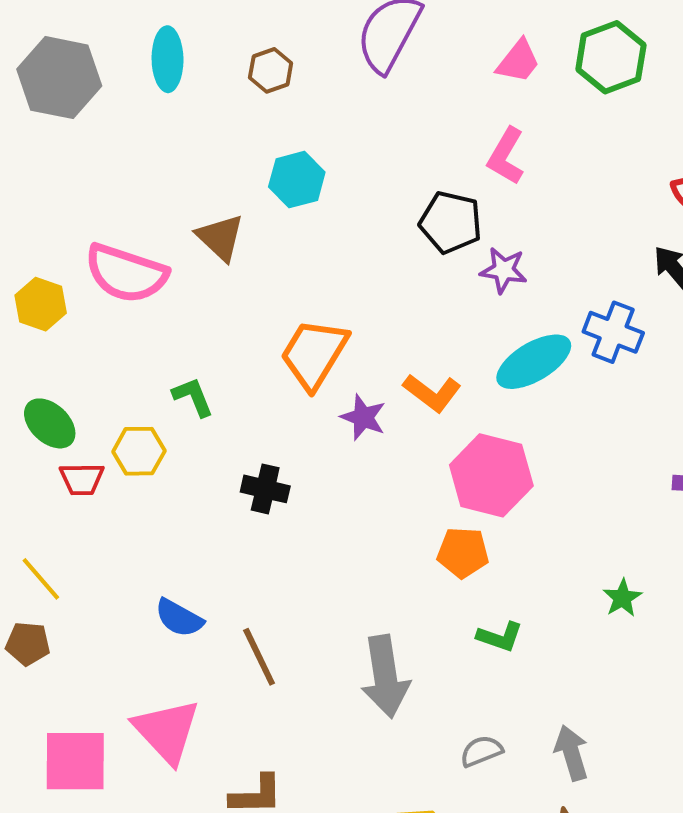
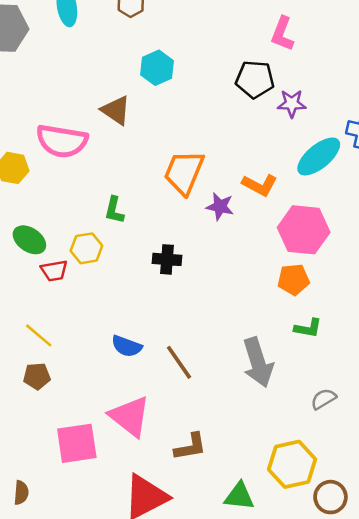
green L-shape: (193, 397) -> (114, 210), turned -136
green L-shape: (500, 637) -> (308, 328), moved

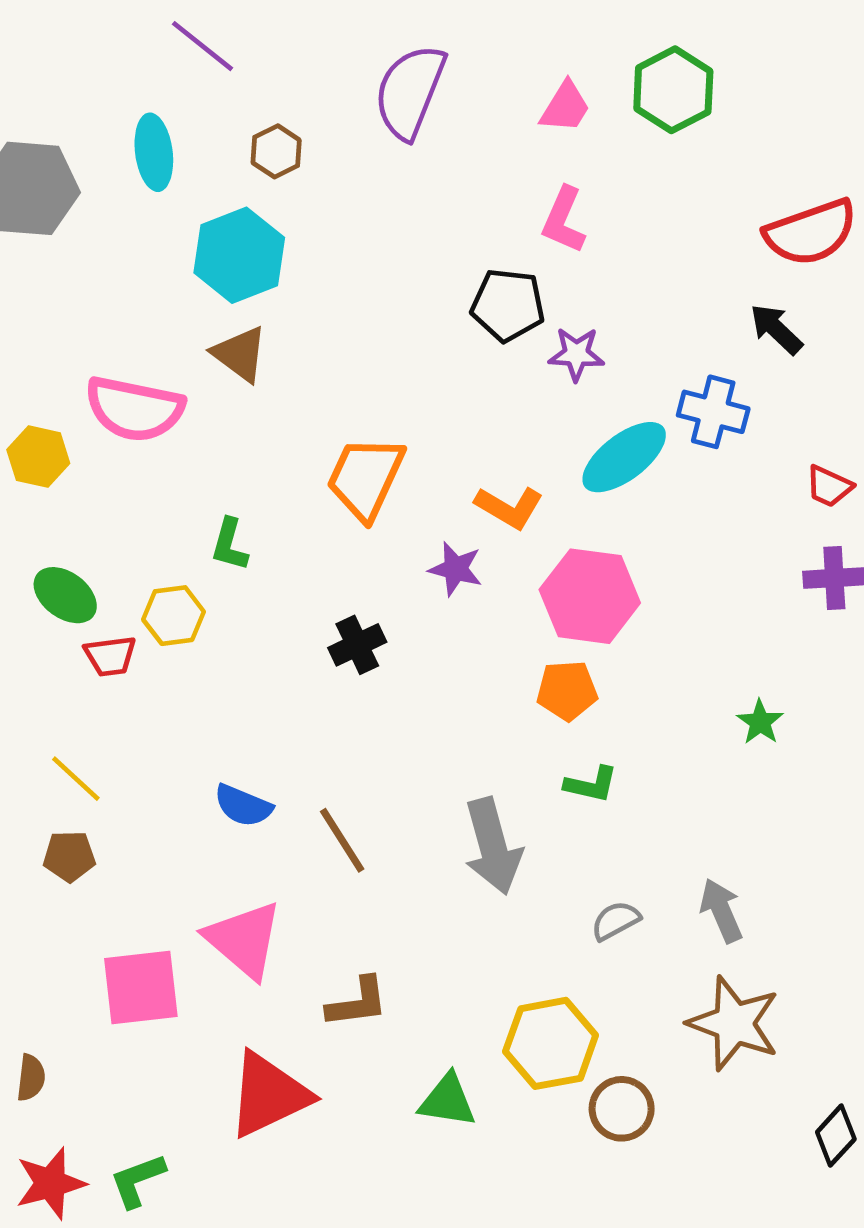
cyan hexagon: (157, 68) -> (239, 255), moved, size x1.4
purple star: (220, 207) -> (456, 569), moved
black cross: (167, 259) -> (357, 645), moved, turned -32

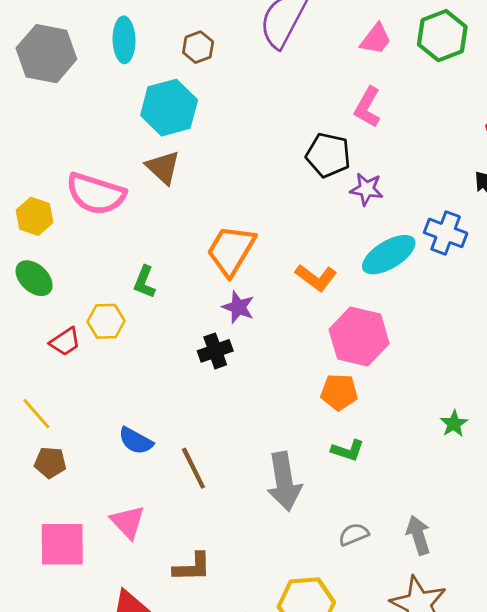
purple star: (456, 569) -> (238, 307), moved
green ellipse: (65, 595) -> (34, 278), moved
red trapezoid: (110, 656) -> (65, 342), turned -32
brown pentagon: (69, 856) -> (50, 462), moved
pink triangle: (244, 940) -> (128, 522), size x0.7

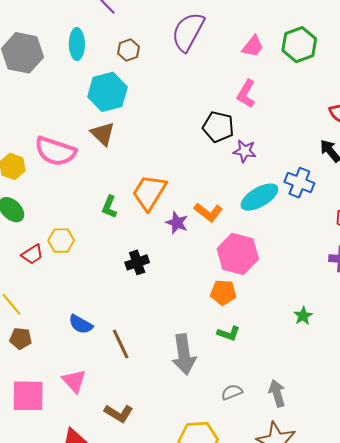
green L-shape: (144, 282) -> (109, 207), moved
purple star: (238, 307) -> (177, 223), moved
brown L-shape: (192, 567) -> (119, 413), turned 32

